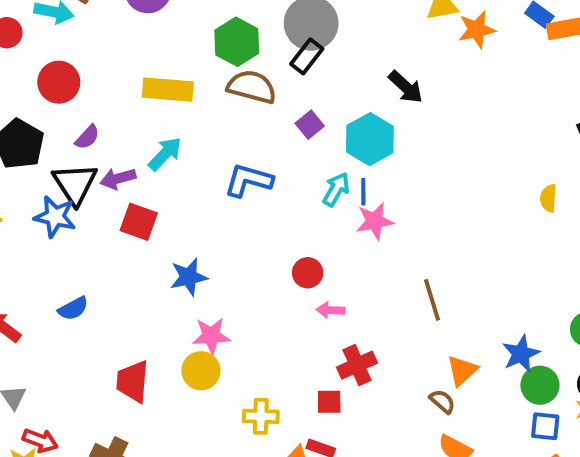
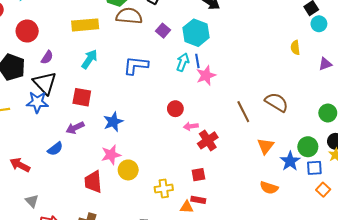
purple arrow: (118, 179) -> (75, 128), moved
pink star: (211, 336) -> (111, 155), moved
blue star: (521, 354) -> (290, 161), moved
red cross: (357, 365) -> (208, 140), moved
brown semicircle: (442, 401) -> (277, 102), moved, size x1.6

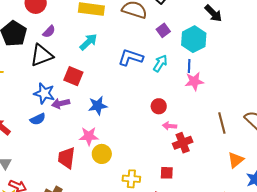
cyan arrow: (183, 62) -> (160, 63), moved
black triangle: (45, 83) -> (42, 55), turned 40
blue star: (37, 102) -> (44, 93), moved

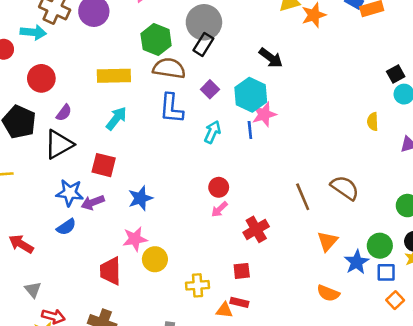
blue L-shape: (131, 58) -> (171, 108), moved, turned -95
pink star: (194, 81) -> (264, 114), moved
pink arrow: (170, 126) -> (219, 209), moved, turned -40

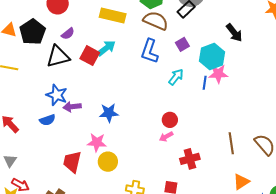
red square: (104, 165) -> (90, 56), moved

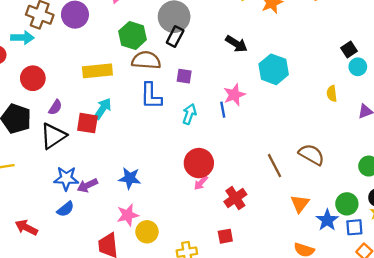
purple square: (182, 44) -> (184, 76), turned -32
cyan hexagon: (212, 56) -> (274, 69), moved
blue star: (109, 113) -> (130, 178), turned 30
red circle: (170, 120) -> (199, 163), size x1.6

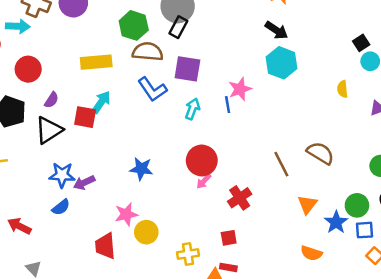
black arrow: (236, 44) -> (276, 30), moved
purple square: (184, 76) -> (187, 69), size x1.6
blue L-shape: (151, 96) -> (152, 89), turned -36
blue star: (130, 178) -> (141, 169), moved

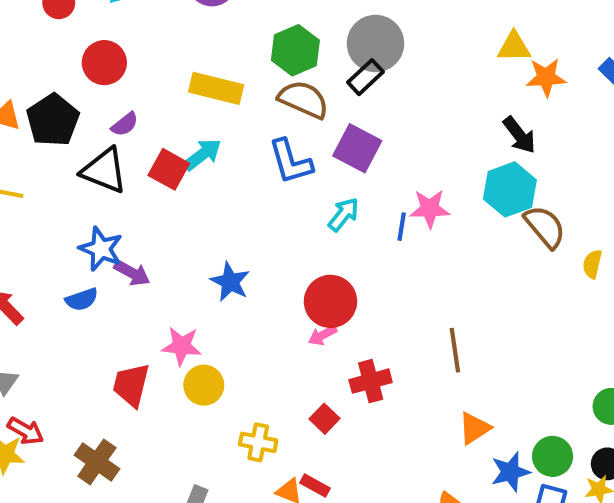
black triangle: (49, 130) -> (104, 171), turned 36
brown semicircle: (320, 153) -> (545, 227), moved
purple arrow: (84, 183) -> (132, 273), turned -145
red square: (229, 238) -> (325, 419), moved, turned 35

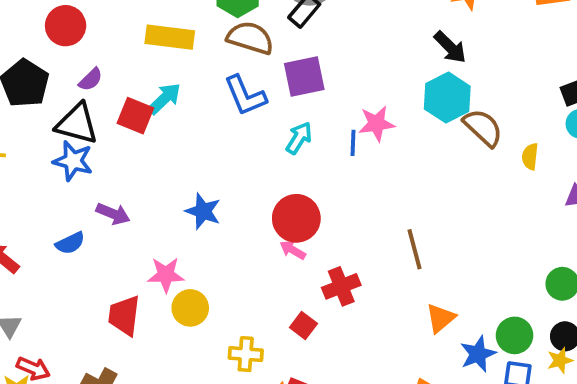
purple square: (357, 148) -> (304, 76), turned -33
blue star: (101, 249) -> (73, 161), moved
pink arrow: (323, 335) -> (293, 250), turned 65

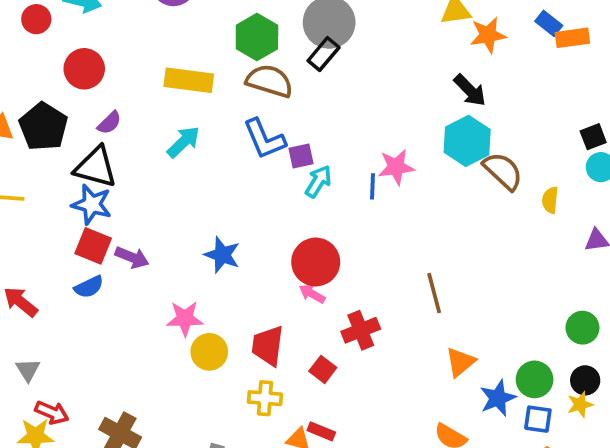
purple square: (304, 76) -> (301, 156), moved, size x0.6
red square: (135, 116) -> (93, 246), moved
red trapezoid: (124, 315) -> (268, 346), moved

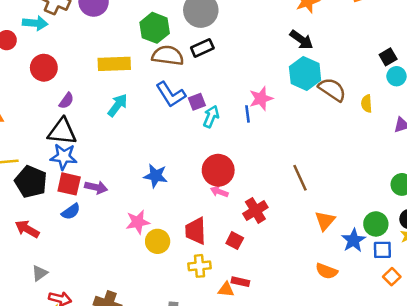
black rectangle: (324, 54) -> (202, 48), moved, turned 35
black pentagon: (43, 127) -> (31, 182), moved
gray triangle: (28, 370) -> (40, 273), turned 36

